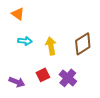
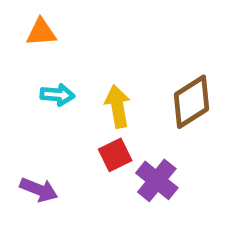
orange triangle: (18, 14) -> (41, 32), turned -40
red square: (43, 75) -> (115, 155), moved

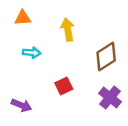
yellow arrow: (117, 106) -> (68, 30), moved
purple cross: (157, 180) -> (110, 98), moved

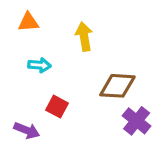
brown diamond: (106, 56) -> (117, 86), moved, turned 36
red square: (64, 86) -> (57, 107), moved, turned -36

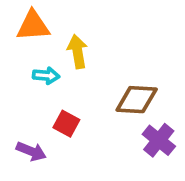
orange triangle: (28, 22) -> (33, 26), size x1.4
yellow arrow: (84, 36) -> (77, 52), moved

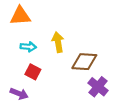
yellow arrow: (77, 52) -> (58, 42), moved
red square: (66, 124) -> (33, 72), moved

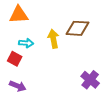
brown diamond: (84, 62) -> (78, 28), moved
red square: (33, 72) -> (15, 59), moved

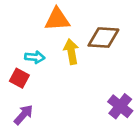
orange triangle: (19, 15) -> (57, 19), moved
purple arrow: (18, 86) -> (24, 115), turned -70

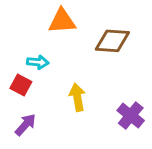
yellow arrow: (71, 52) -> (77, 97), moved

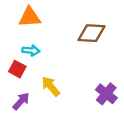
orange triangle: (62, 21) -> (30, 17), moved
yellow arrow: (77, 97) -> (51, 86), moved, turned -30

